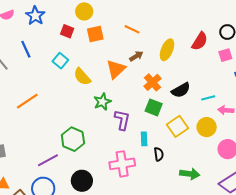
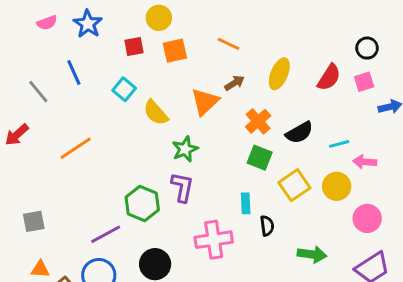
red square: (67, 31) -> (134, 47), turned -32
red semicircle: (200, 41) -> (329, 77), moved
purple L-shape: (122, 120) -> (182, 187), moved

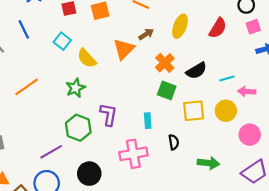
pink square: (364, 82) -> (253, 27), moved
green star: (185, 149) -> (76, 88), moved
yellow square: (294, 185) -> (194, 111), turned 30
cyan rectangle: (246, 203) -> (148, 121), moved

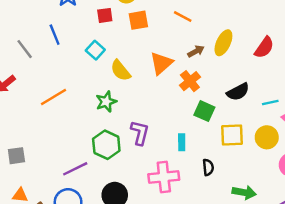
brown arrow: (146, 34) -> (196, 51), moved
orange cross: (165, 63) -> (190, 81), moved

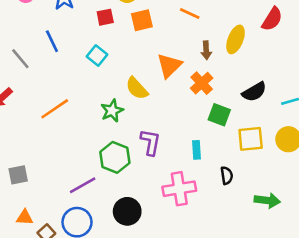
red semicircle: (264, 47) -> (272, 19), moved
brown arrow: (196, 51) -> (206, 50), turned 119
yellow semicircle: (121, 70) -> (137, 88), moved

